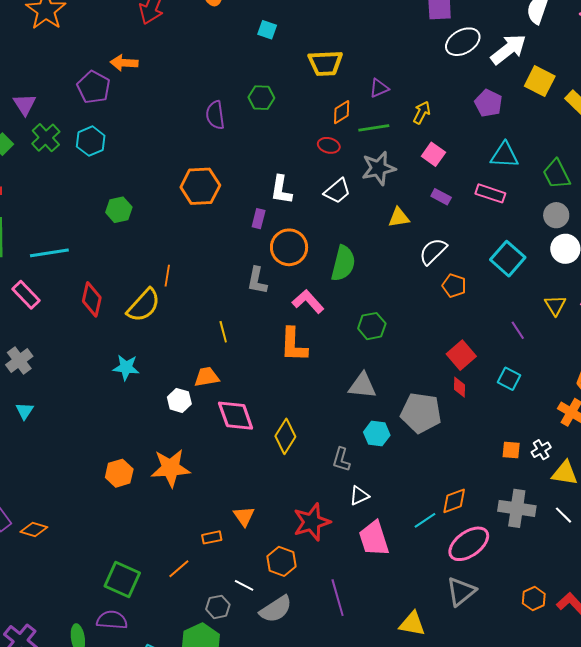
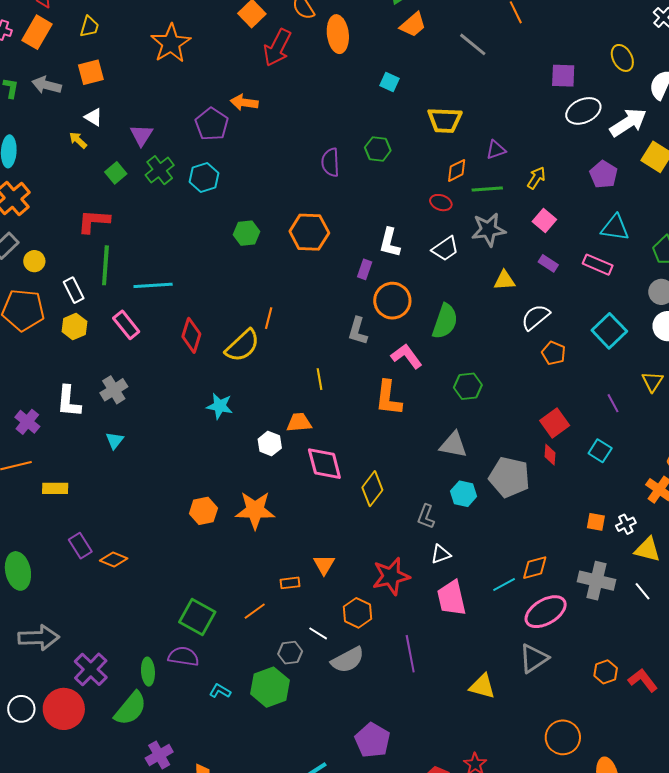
green hexagon: (119, 210) -> (247, 233), moved

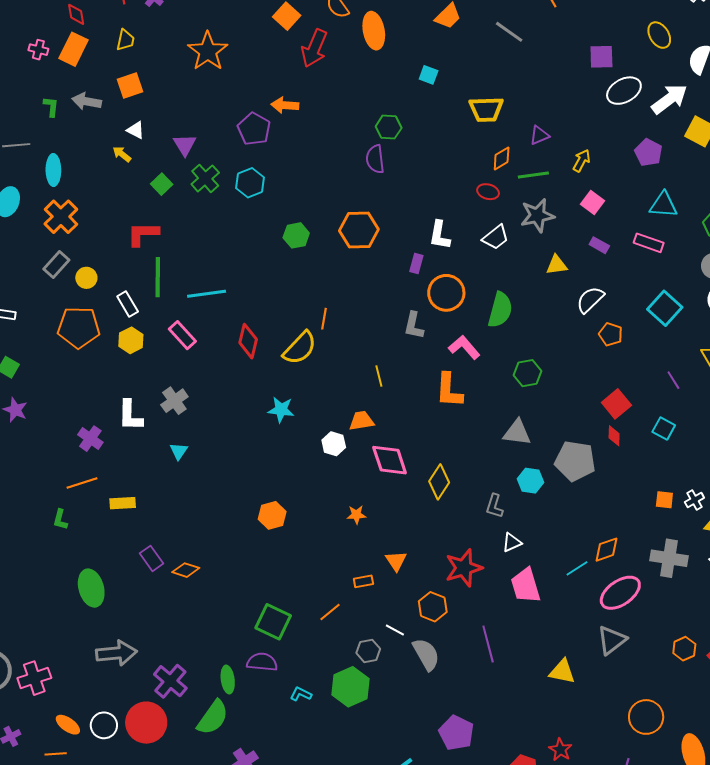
green hexagon: (378, 149) -> (389, 127), moved
orange star: (255, 510) -> (356, 515), moved, size x0.5
gray semicircle: (348, 660) -> (426, 654), turned -88

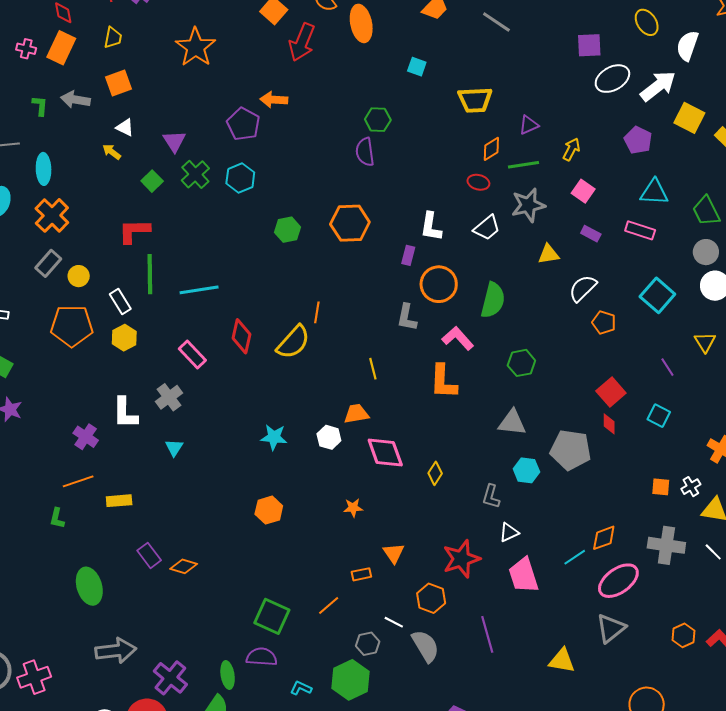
pink rectangle: (182, 335) -> (192, 355), moved
cyan star: (281, 410) -> (274, 437), moved
yellow diamond: (439, 482) -> (435, 473), size x0.7

